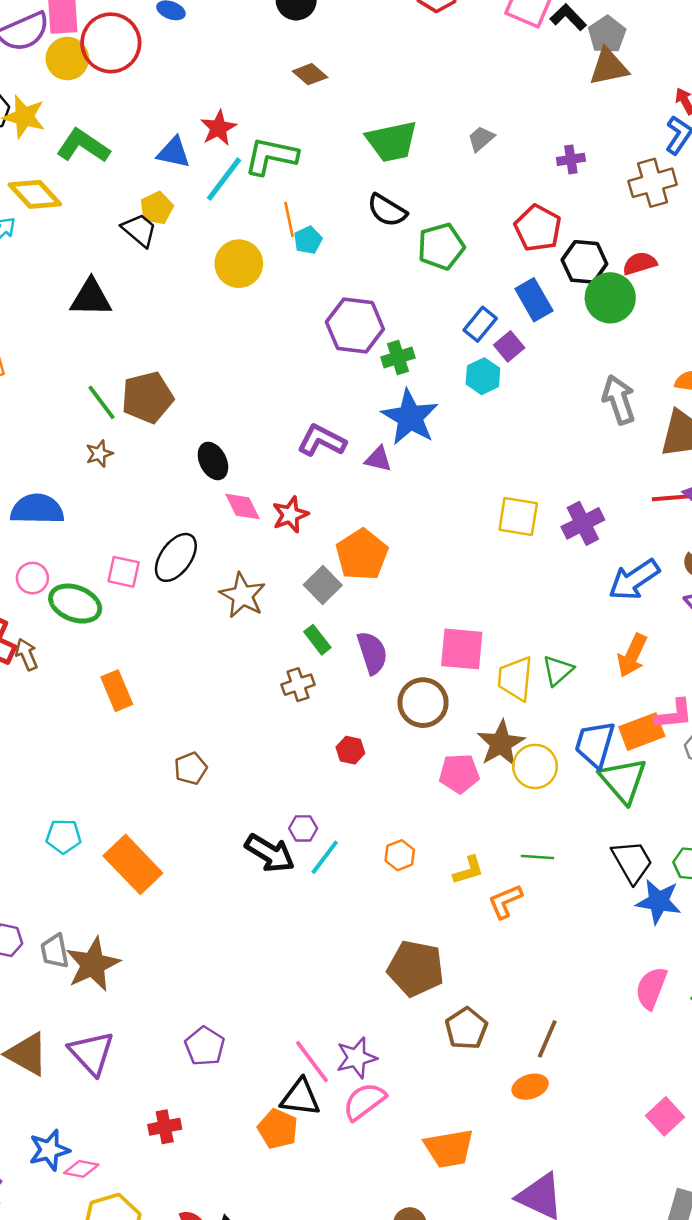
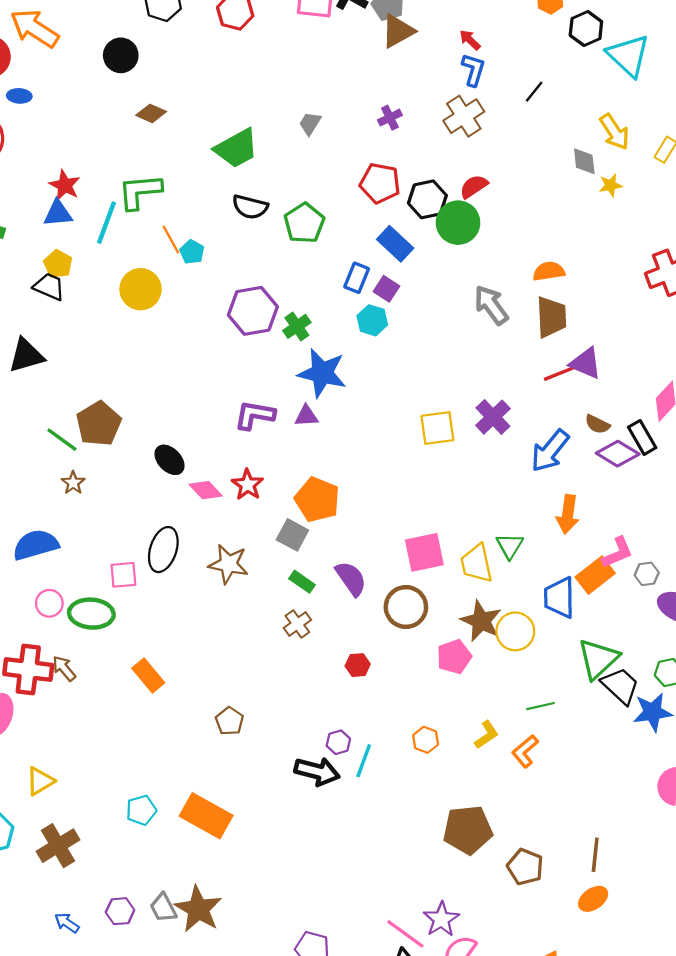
red star: (218, 128) -> (65, 185), moved
green triangle: (623, 780) -> (598, 659), moved, turned 45

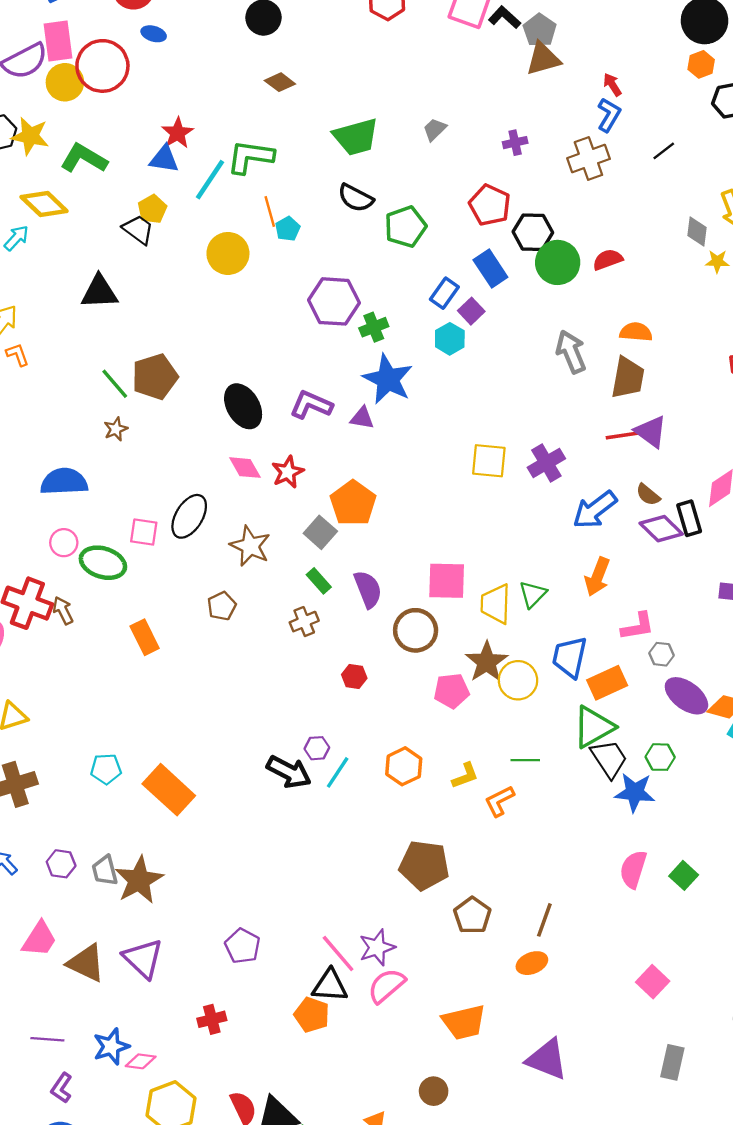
red semicircle: (474, 186) -> (608, 260), moved
black ellipse: (169, 460) -> (243, 406), moved, size x1.4
orange rectangle: (595, 575) -> (607, 683), moved
brown pentagon: (229, 721) -> (222, 606), moved
orange hexagon: (426, 740) -> (404, 766), size x1.4

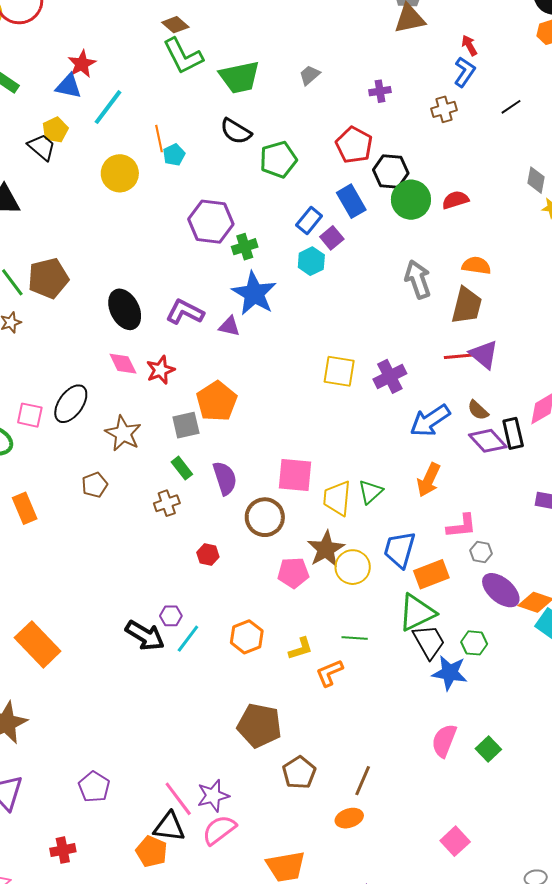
green L-shape: (250, 157) -> (183, 56), moved, turned -129
brown cross: (588, 159) -> (444, 109), size x0.7
gray square: (320, 532) -> (186, 425), turned 32

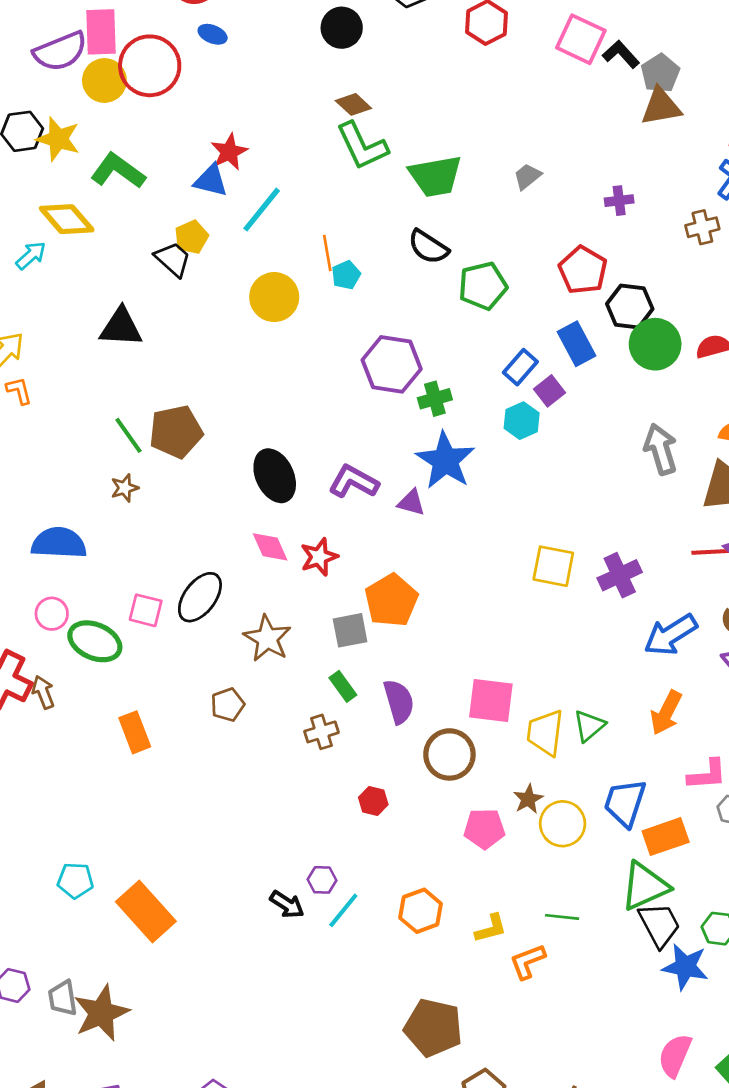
brown star: (326, 549) -> (528, 799), size x0.6
black arrow: (145, 635) -> (287, 904), size x0.7

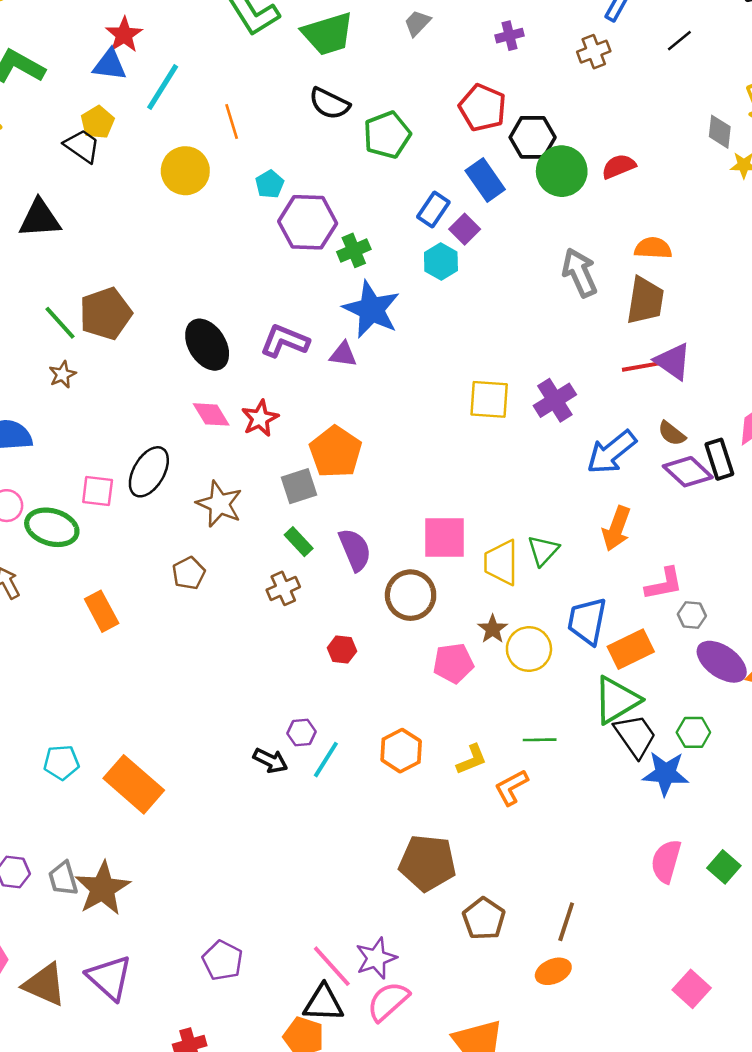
cyan pentagon: (346, 275) -> (270, 184), moved

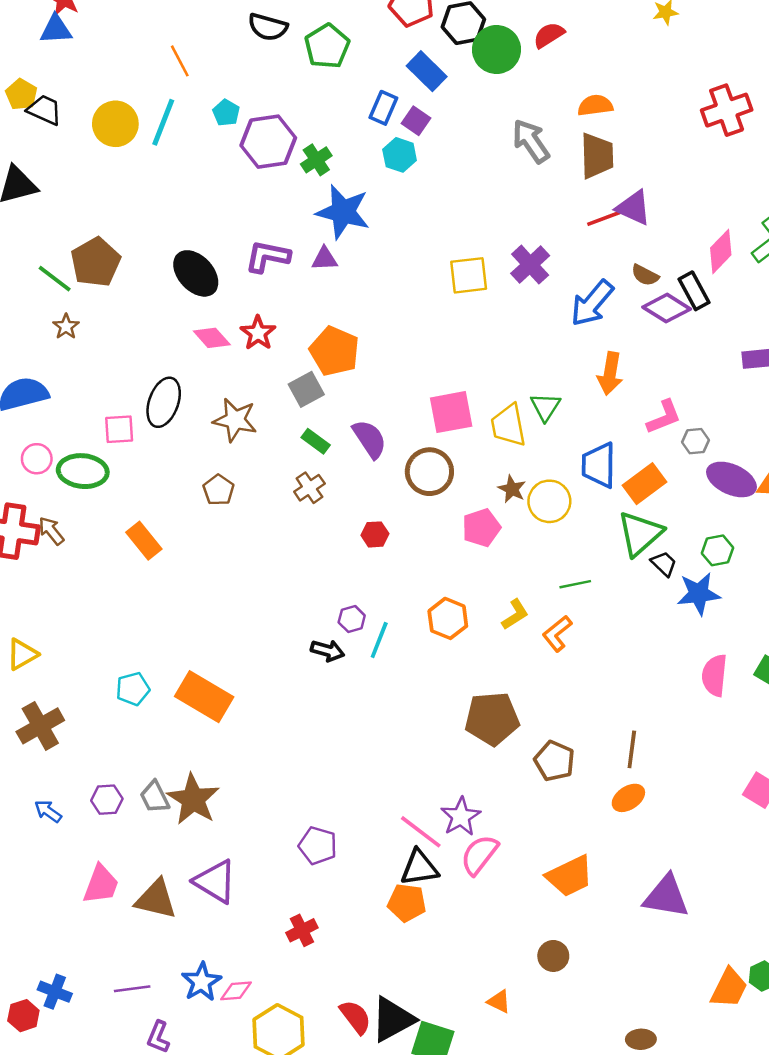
cyan line: (163, 87) -> (163, 122), moved
yellow pentagon: (98, 122) -> (21, 94), moved
yellow circle: (185, 171) -> (115, 124), moved
black trapezoid: (635, 736) -> (664, 564), size x0.6

